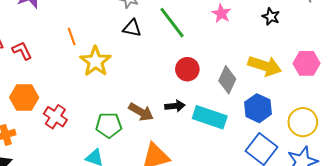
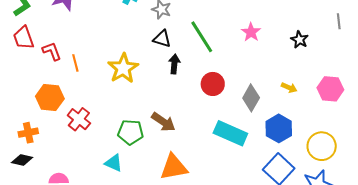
orange line: (72, 37) -> (75, 63), moved
yellow arrow: (265, 66) -> (289, 88), size x0.5
black arrow: (175, 106) -> (174, 64), moved, turned -84

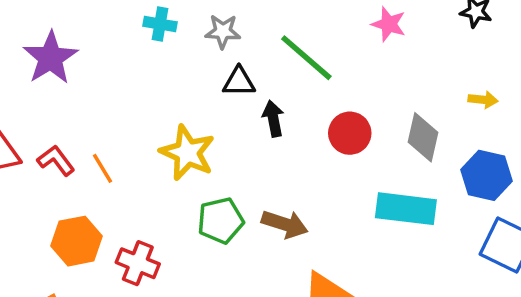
green pentagon: (131, 132) -> (221, 221), moved

